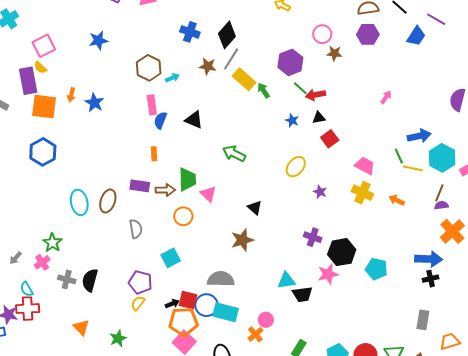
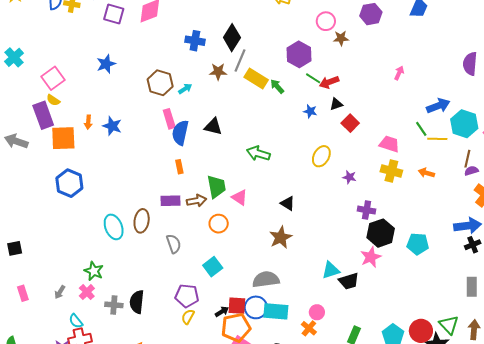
blue semicircle: (160, 120) -> (180, 133), size x1.4
purple cross: (313, 237) -> (367, 210), moved

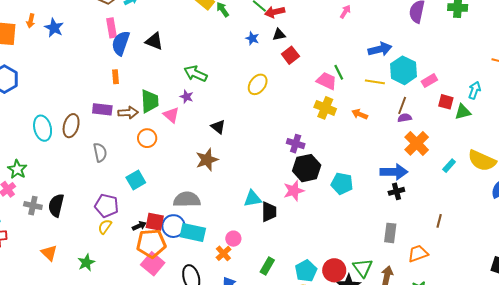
green line: (421, 129) -> (339, 72), moved
purple star: (349, 177) -> (187, 97), moved
black trapezoid: (349, 281) -> (269, 212), turned -80

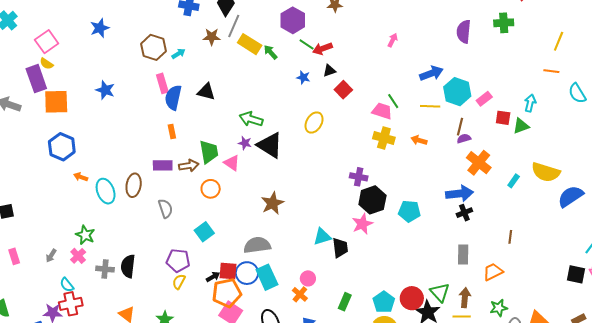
orange arrow: (31, 21) -> (81, 177), moved, turned 104
black triangle: (218, 127) -> (270, 145), moved, size x1.8
cyan rectangle: (193, 233) -> (267, 277), turned 60

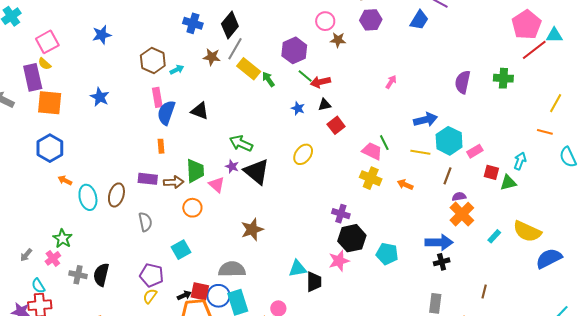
purple semicircle: (464, 139) -> (459, 197), moved

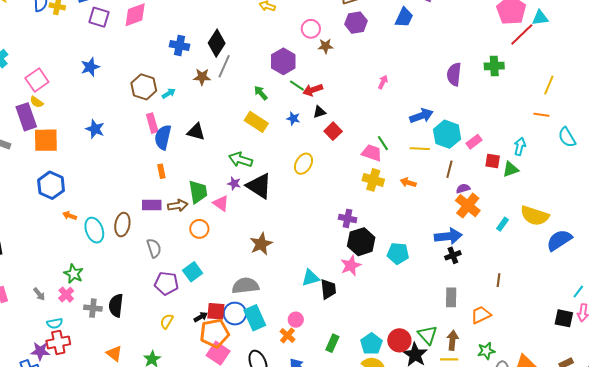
yellow rectangle: (249, 69) -> (256, 122), moved
gray arrow: (26, 255) -> (39, 294), turned -72
purple pentagon: (152, 275) -> (166, 283), moved
cyan semicircle: (38, 286) -> (55, 323), turned -63

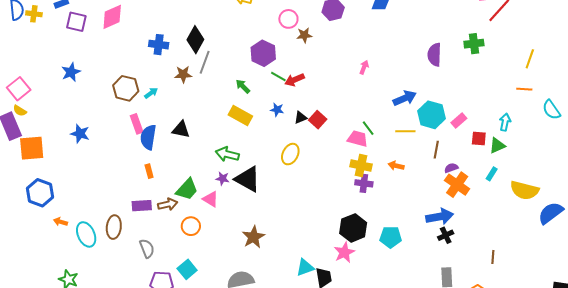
black triangle: (319, 112) -> (300, 117), moved
green trapezoid: (198, 192) -> (187, 189), turned 55
purple cross: (348, 218) -> (364, 183), moved
cyan rectangle: (502, 224) -> (492, 174), moved

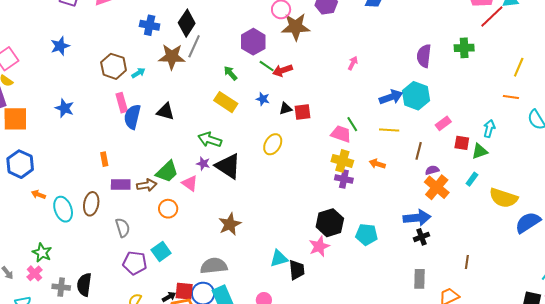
brown star: (304, 35) -> (296, 27), size x1.8
brown star: (183, 74) -> (172, 57), size x1.5
cyan hexagon: (432, 115) -> (416, 96), moved
red square: (318, 120) -> (303, 112), turned 36
orange rectangle: (149, 171) -> (104, 159), moved

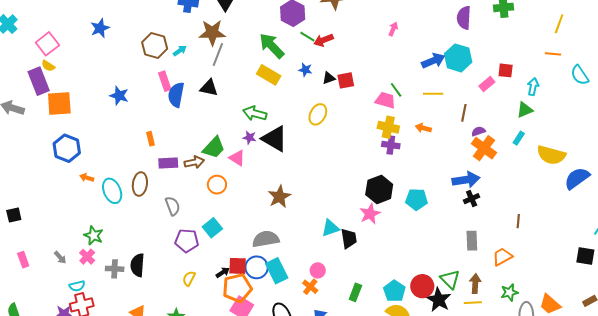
gray line: (194, 46) -> (218, 54), moved
green arrow: (230, 73) -> (272, 46), size x1.8
blue star: (65, 108) -> (119, 96), moved
red square: (462, 143) -> (506, 70), moved

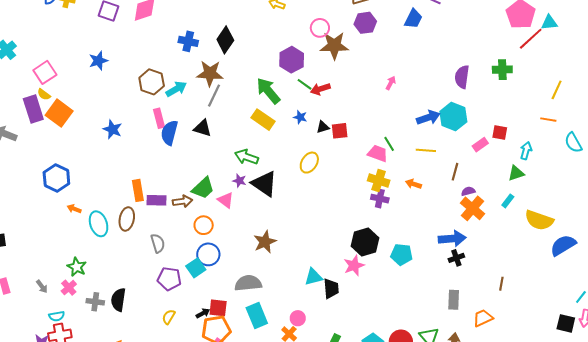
cyan arrow: (180, 51) -> (176, 89), size x1.5
orange square: (59, 103) -> (59, 113), moved, turned 36
orange rectangle: (150, 139) -> (138, 190), moved, size x1.5
blue circle: (257, 267) -> (208, 254), moved

